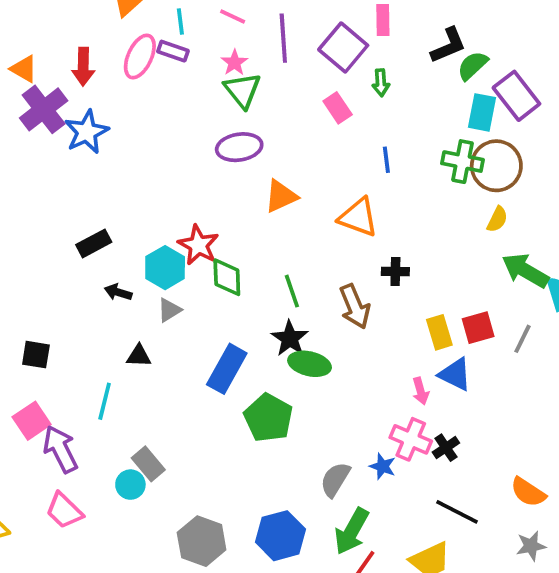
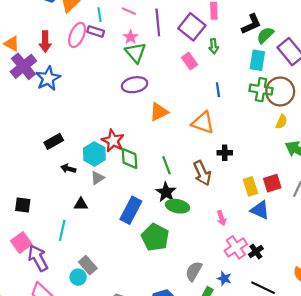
cyan rectangle: (482, 112) -> (257, 60), moved
pink arrow: (421, 391) -> (222, 218), moved
pink cross: (411, 439) -> (236, 247), turned 35
blue star: (383, 466) -> (224, 279), moved

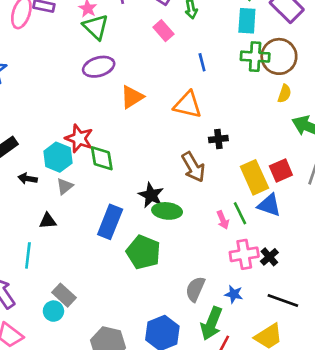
green line: (166, 165) -> (240, 213), moved
yellow rectangle: (250, 186) -> (254, 177), size x1.4
pink cross: (236, 247) -> (244, 254), turned 30

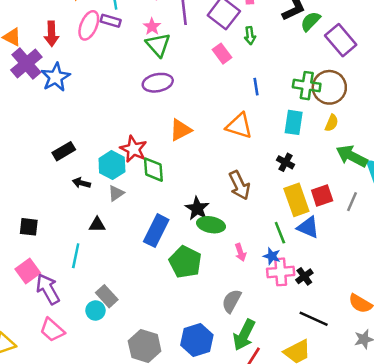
cyan rectangle: (247, 21) -> (294, 122), moved
orange triangle: (132, 97) -> (181, 130), moved
black cross: (218, 139) -> (285, 162), moved, turned 30
pink arrow: (223, 220) -> (240, 252), moved
blue star: (234, 294) -> (272, 256), moved

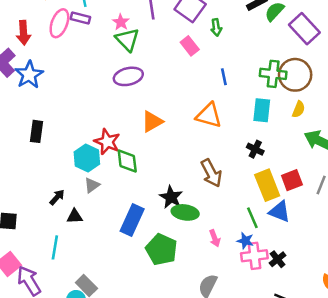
black rectangle: (64, 151) -> (36, 131), moved, turned -50
black arrow: (81, 183) -> (57, 197), moved, turned 119

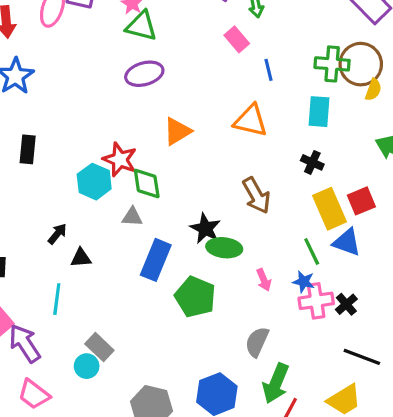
green triangle: (127, 40) -> (141, 26), turned -30
pink rectangle: (190, 46) -> (237, 39), moved
yellow semicircle: (299, 109) -> (373, 90), moved
gray triangle: (92, 185) -> (132, 217), moved, turned 42

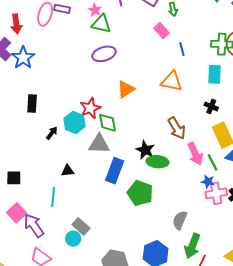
red star: (120, 159) -> (90, 108), turned 30
gray triangle: (132, 217) -> (99, 144), size x1.6
black arrow: (57, 234) -> (52, 133), moved
pink arrow: (264, 280) -> (195, 154), moved, size x1.6

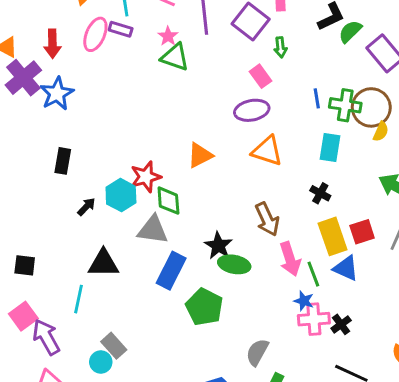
blue line: (182, 49) -> (317, 98), moved
purple ellipse: (104, 54) -> (252, 110), moved
black triangle: (68, 171) -> (103, 263), size x1.6

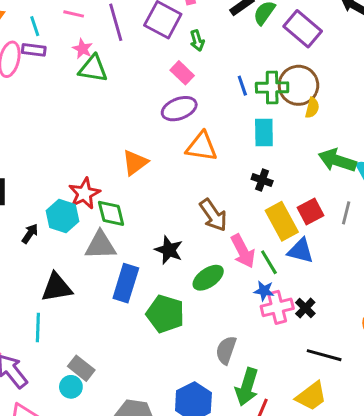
green ellipse: (234, 264) -> (208, 278), moved, turned -36

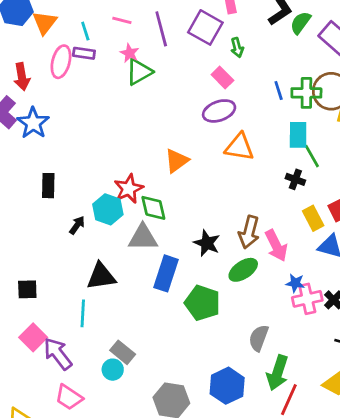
green triangle: (93, 69) -> (139, 72), turned -40
brown arrow: (213, 215) -> (249, 232), moved, turned 48
yellow rectangle: (282, 221) -> (313, 218), size x0.7
green line: (269, 262) -> (312, 156), moved

